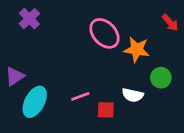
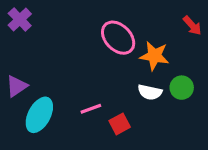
purple cross: (29, 19) -> (20, 19), moved
white semicircle: (133, 95) -> (150, 92), moved
red square: (106, 110) -> (120, 124), turned -30

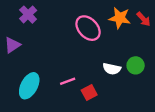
purple cross: (20, 19) -> (28, 15), moved
orange star: (154, 56) -> (120, 18), moved
purple triangle: (17, 86) -> (12, 45), moved

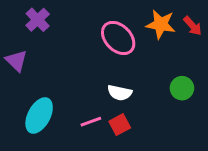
purple triangle: (12, 45) -> (16, 61), turned -42
white semicircle: (112, 69) -> (120, 93), moved
pink line: (68, 81) -> (91, 122), moved

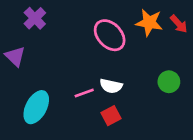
pink line: (91, 122) -> (84, 93), moved

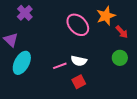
orange star: (149, 22) -> (106, 16), turned -30
red arrow: (179, 24) -> (122, 32), moved
cyan ellipse: (36, 107) -> (22, 63), moved

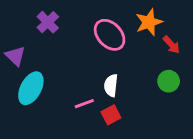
purple cross: (25, 13) -> (48, 22), moved
white semicircle: (79, 61) -> (111, 85), turned 84
pink line: (60, 66) -> (84, 104), moved

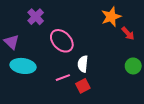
pink ellipse: (110, 35) -> (62, 41), moved
green circle: (169, 81) -> (133, 66), moved
cyan ellipse: (31, 88) -> (23, 66), turned 70

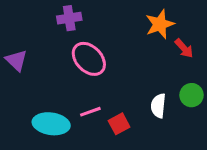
purple cross: (36, 17) -> (69, 18), moved, turned 35
white semicircle: (83, 64) -> (158, 106), moved
cyan ellipse: (23, 66) -> (51, 124), moved

